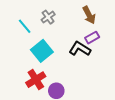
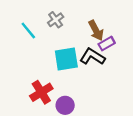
brown arrow: (89, 15) -> (96, 30), moved
cyan square: (42, 51) -> (66, 59), moved, turned 30

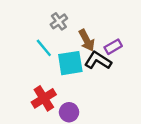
cyan line: (28, 30) -> (44, 48), moved
brown arrow: (96, 30) -> (87, 40), moved

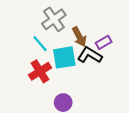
gray cross: (59, 21) -> (54, 19), size x1.5
red cross: (44, 98) -> (40, 71), moved

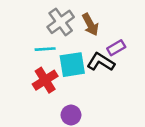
brown arrow: (79, 37) -> (90, 24), moved
cyan line: (40, 44) -> (45, 49), turned -54

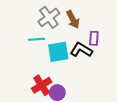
purple rectangle: (116, 48) -> (94, 38), turned -56
red cross: (45, 80) -> (42, 85), moved

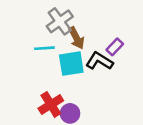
brown arrow: (73, 19) -> (76, 38), moved
purple rectangle: (94, 38) -> (115, 47), turned 40

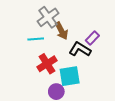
cyan square: (71, 64) -> (70, 76), moved
red cross: (51, 104) -> (47, 64), moved

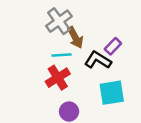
cyan line: (36, 39) -> (61, 55), moved
cyan square: (70, 76) -> (112, 93), moved

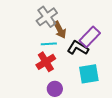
purple rectangle: (113, 46) -> (90, 37), size x1.5

